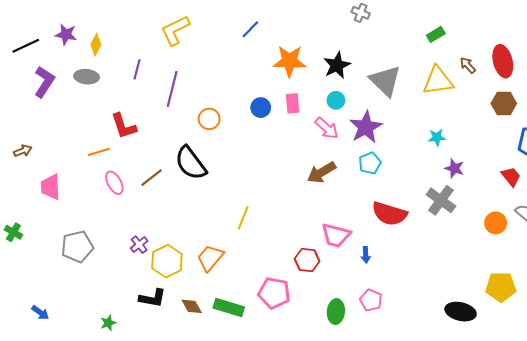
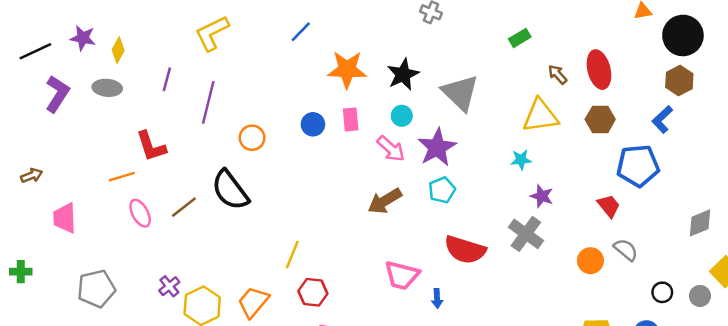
yellow triangle: (438, 81) -> (541, 116), moved
green cross: (13, 232) -> (21, 272), turned -30
red hexagon: (307, 260) -> (313, 292), moved

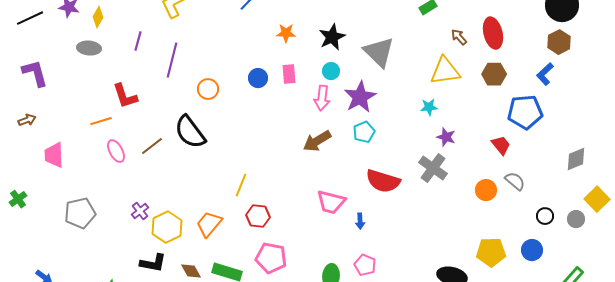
orange star: (347, 70) -> (286, 33), size x0.6
purple L-shape: (57, 94) -> (35, 73), moved, turned -48
pink arrow: (391, 149) -> (322, 98), turned 55
green cross: (21, 272) -> (18, 199), turned -36

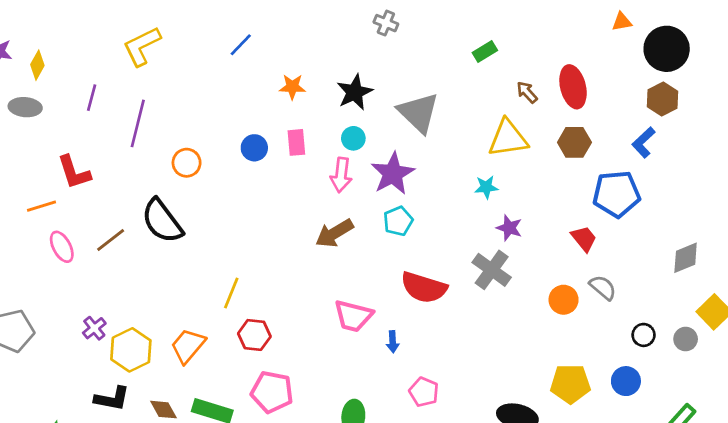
pink pentagon: (365, 265) -> (424, 392), moved

